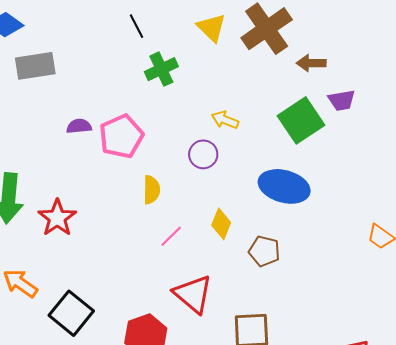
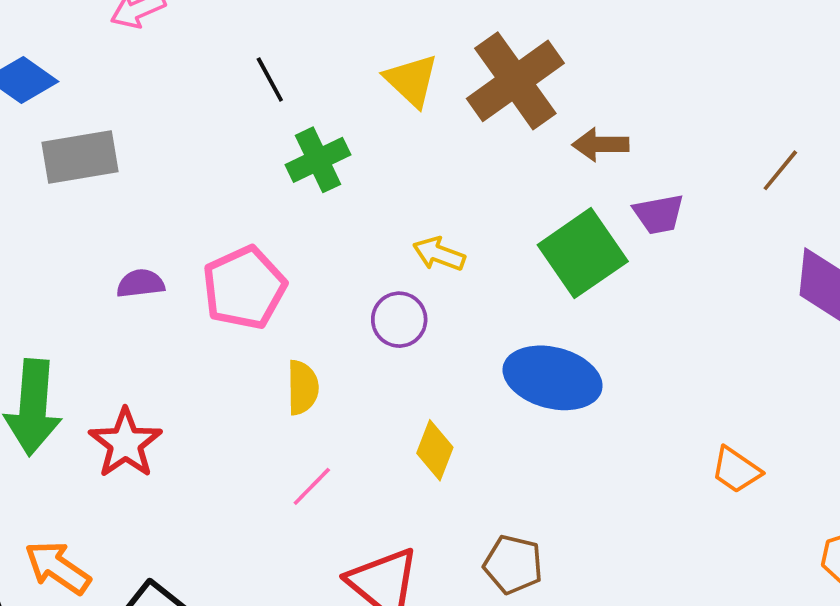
purple semicircle: (79, 126) -> (141, 283), moved
pink line: (171, 236) -> (312, 486), moved
brown pentagon: (264, 251) -> (513, 564), moved

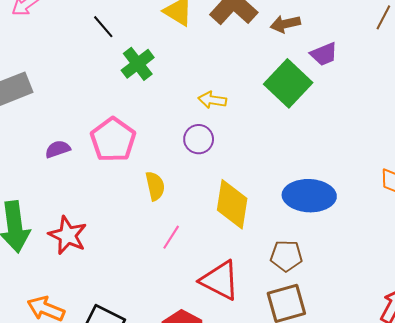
blue ellipse: (553, 378) -> (309, 196), moved
yellow diamond: (435, 450) -> (232, 204), size x1.6

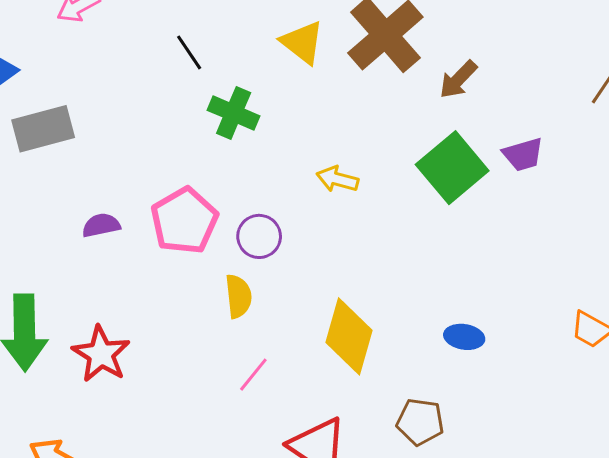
brown arrow: (285, 24) -> (458, 79), turned -40
purple trapezoid: (324, 54) -> (523, 154), moved
green cross: (138, 64) -> (234, 113), turned -36
purple circle: (199, 139) -> (259, 236), moved
blue ellipse: (309, 196) -> (464, 337), size x0.5

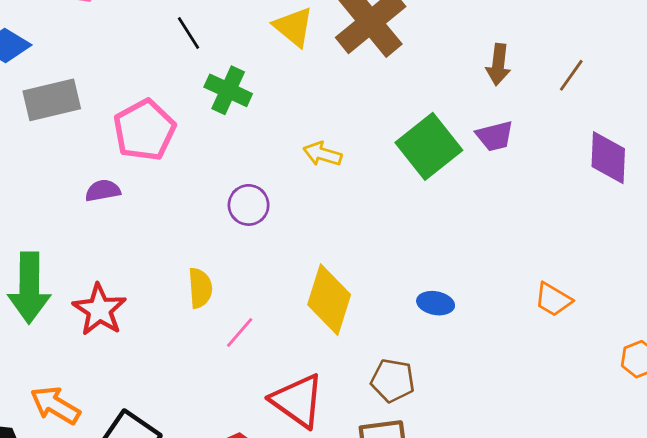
brown arrow: (458, 79) -> (498, 65), moved, turned -39
pink pentagon: (184, 221) -> (144, 130), moved
yellow semicircle: (238, 296) -> (200, 288), moved

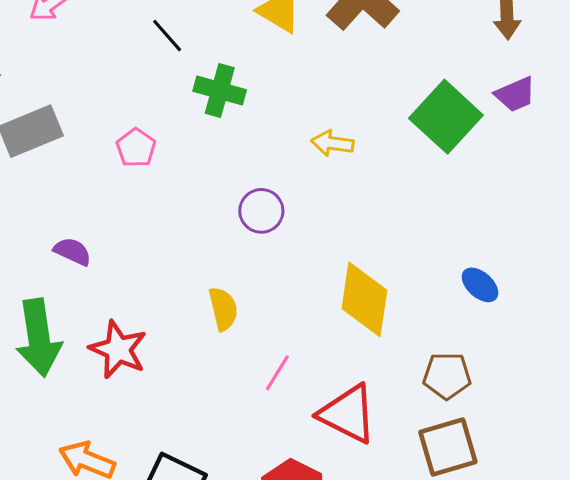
pink pentagon: (144, 130) -> (136, 148), size x0.6
purple semicircle: (103, 191) -> (72, 251), moved, turned 44
blue ellipse: (436, 303) -> (480, 285), turned 40
pink line: (240, 333) -> (277, 373), moved

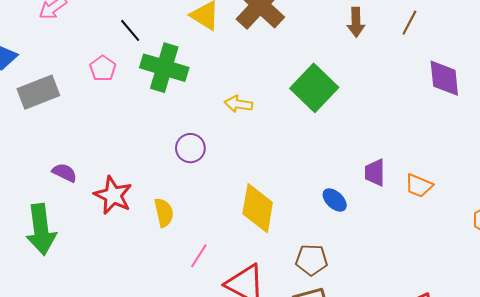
green cross: (220, 91) -> (164, 68), size x1.4
purple trapezoid: (515, 94) -> (375, 173), moved, turned 112
pink pentagon: (136, 148) -> (103, 68), moved
red star: (118, 349) -> (113, 195), moved

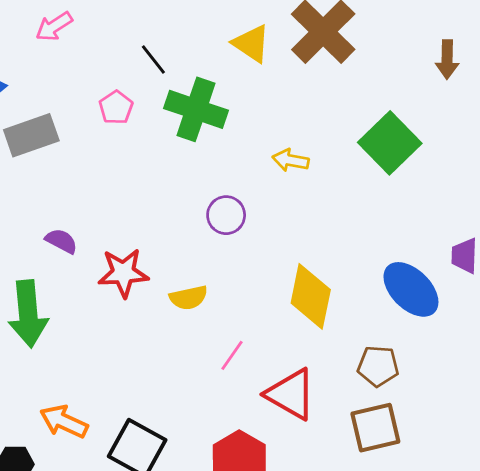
red star: (113, 195) -> (123, 273), turned -30
blue ellipse: (335, 200) -> (411, 289), size x1.8
yellow semicircle: (164, 213) -> (189, 298), turned 88

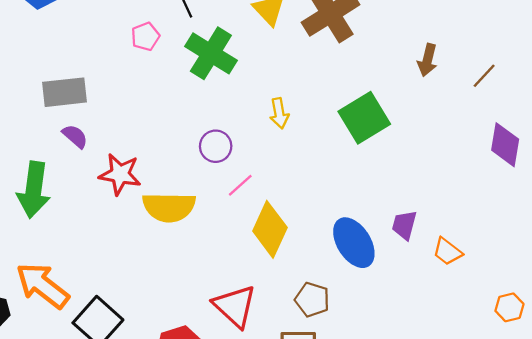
gray rectangle: (31, 135) -> (64, 92), moved
yellow arrow: (291, 160) -> (279, 113), turned -124
yellow semicircle: (189, 298) -> (169, 207), size x1.6
pink line: (232, 355) -> (240, 185), moved
orange arrow: (64, 422) -> (43, 285), size x1.4

